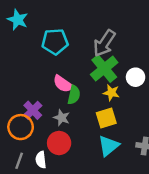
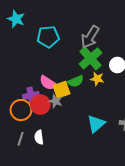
pink semicircle: (63, 84) -> (48, 83), moved
green semicircle: (74, 95) -> (76, 81), moved, turned 56
purple cross: (33, 110) -> (31, 95), turned 35
yellow square: (106, 118) -> (62, 90), moved
red circle: (59, 143) -> (40, 105), moved

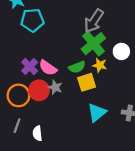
cyan pentagon: (48, 37) -> (32, 20), moved
yellow square: (62, 90) -> (87, 82), moved
purple cross: (31, 95) -> (30, 66), moved, turned -35
white semicircle: (39, 137) -> (37, 133), moved

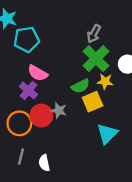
gray arrow: (94, 21) -> (94, 34), size x0.7
pink semicircle: (48, 68) -> (38, 73), moved

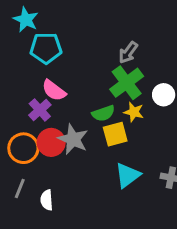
gray star: (59, 110) -> (73, 139), size x1.5

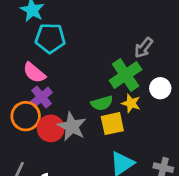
gray arrow: (128, 52) -> (144, 48), moved
pink semicircle: (54, 90) -> (34, 73), moved
orange circle: (23, 148) -> (26, 116), moved

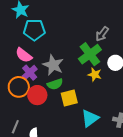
green semicircle: (102, 103) -> (55, 84), moved
yellow square: (112, 124) -> (69, 98), moved
gray star: (72, 126) -> (53, 65), moved

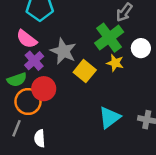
green semicircle: (55, 84) -> (17, 80), moved
orange circle: (19, 87) -> (28, 102), moved
yellow square: (69, 98) -> (85, 71), moved, turned -36

